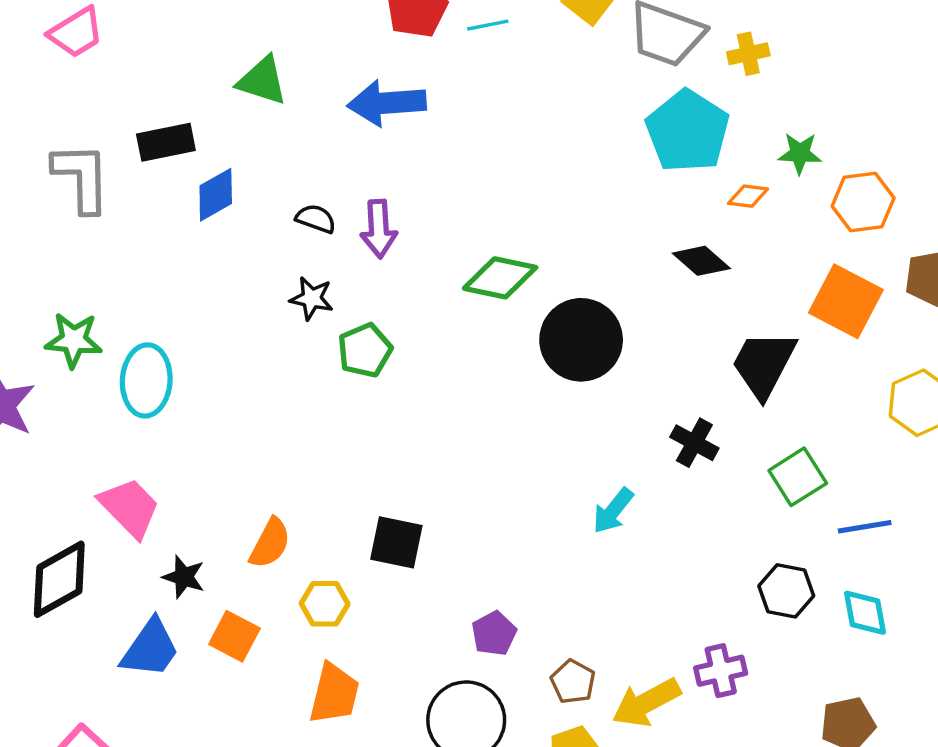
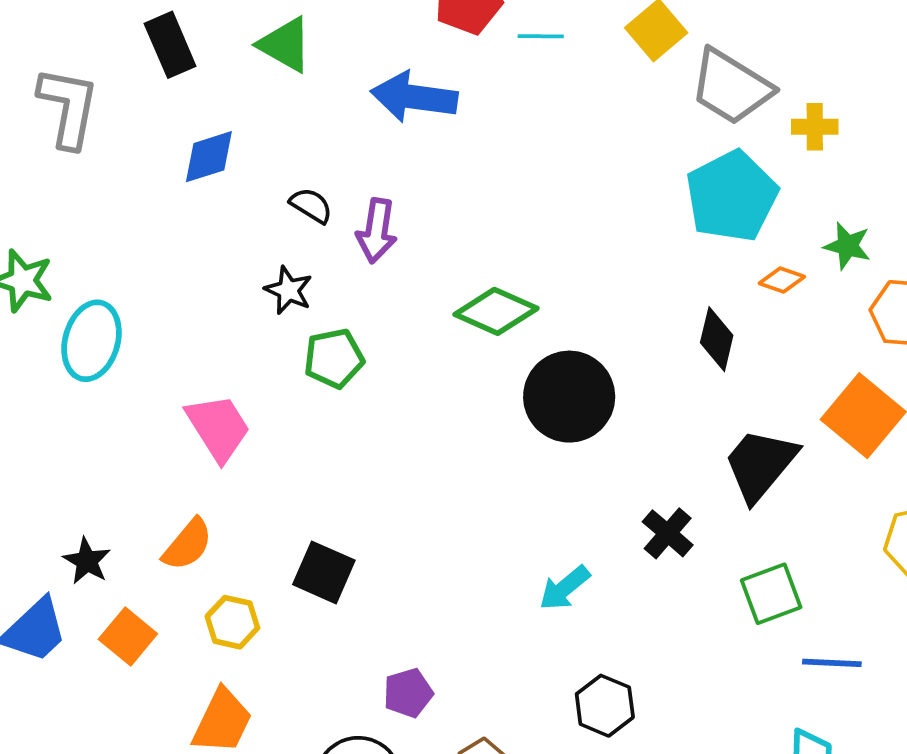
black rectangle: (166, 142) -> (170, 45), moved, turned 66
black diamond: (701, 261) -> (717, 339), turned 50
pink trapezoid: (130, 508) -> (218, 428), moved
black hexagon: (786, 591) -> (605, 706), moved

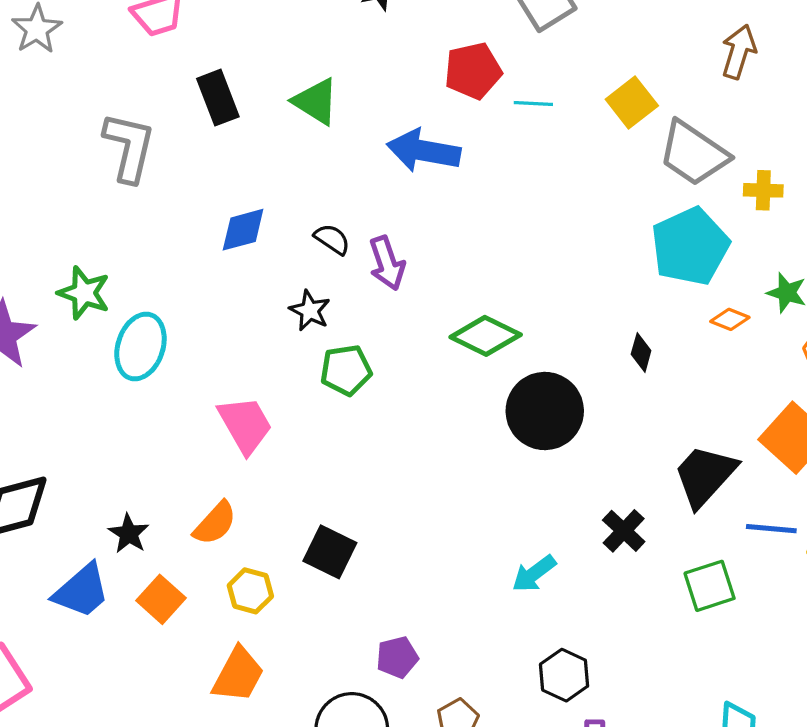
blue diamond: (209, 157) -> (243, 230), moved
purple arrow: (377, 231) -> (387, 263), turned -30
black diamond: (717, 339) -> (641, 352), moved, size x0.7
blue line: (832, 663) -> (771, 529), moved

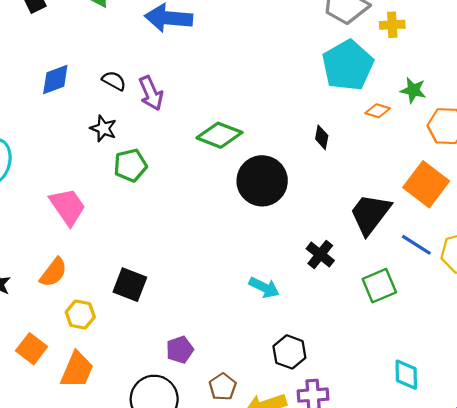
blue line: (771, 529) -> (416, 245), turned 32
cyan arrow: (534, 574) -> (264, 287), turned -112
orange square: (161, 599) -> (32, 349), moved

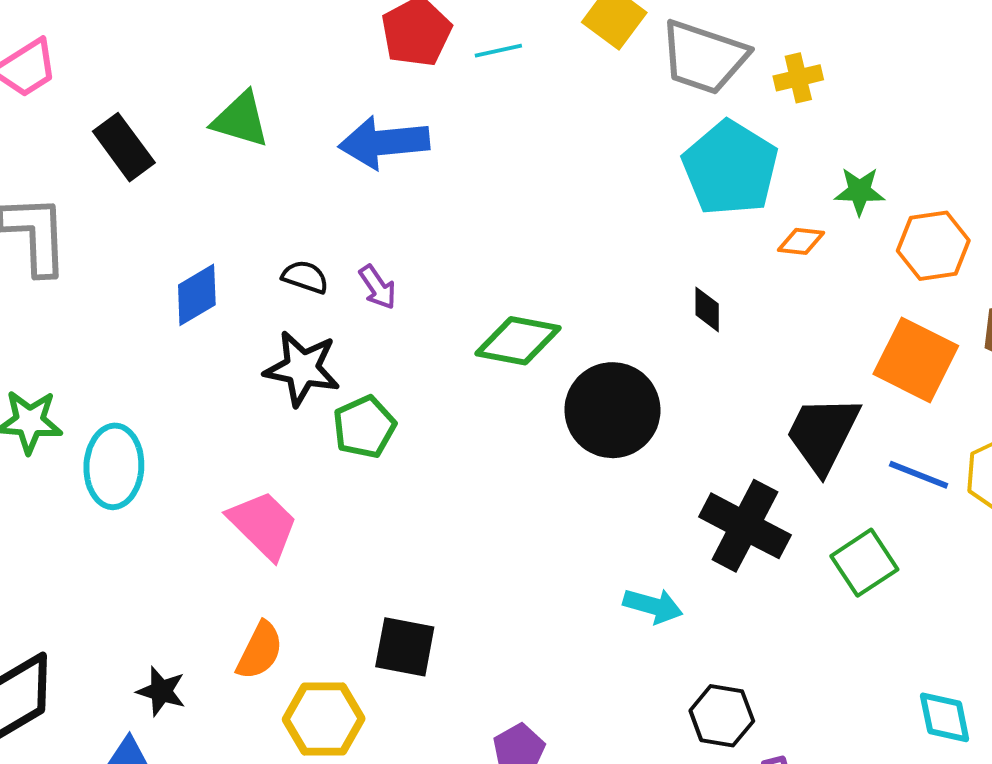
purple arrow: (151, 93) -> (378, 287), size x0.7
black star: (103, 128) -> (302, 368), size x1.5
black cross: (320, 255) -> (745, 526), size x1.6
yellow hexagon: (80, 315) -> (324, 719), size x1.4

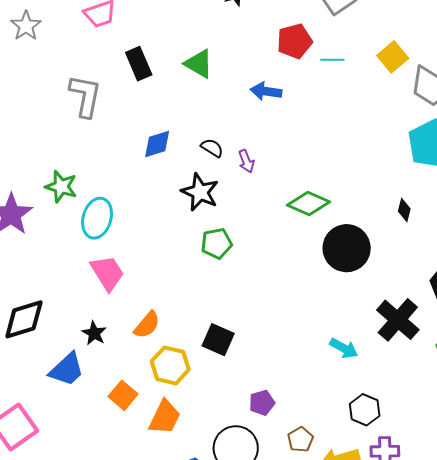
blue arrow: (384, 142) -> (266, 91), size x0.7
green pentagon: (364, 427) -> (217, 243), moved
pink trapezoid: (263, 525) -> (107, 273), moved

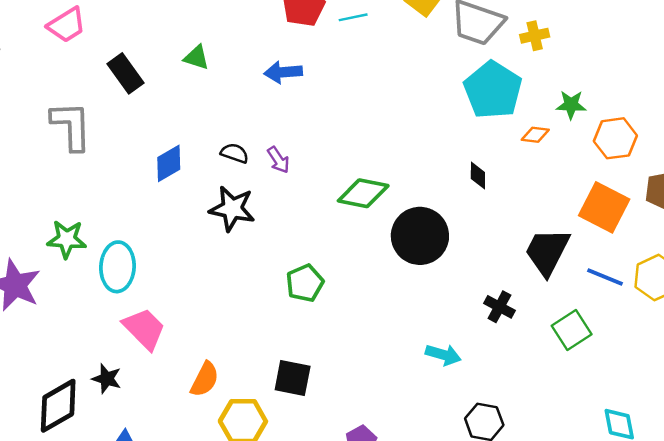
green triangle: (199, 64) -> (196, 57), size x0.7
green pentagon: (217, 243) -> (305, 283), moved
black cross: (398, 320) -> (499, 307), size x0.6
black star: (94, 333) -> (107, 379), moved

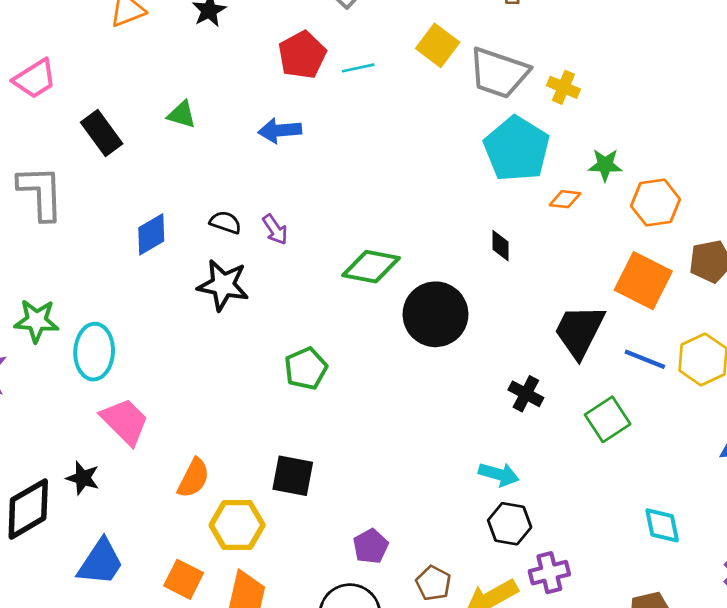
yellow cross: (535, 36) -> (563, 87), turned 36
cyan arrow: (443, 355) -> (499, 474), moved

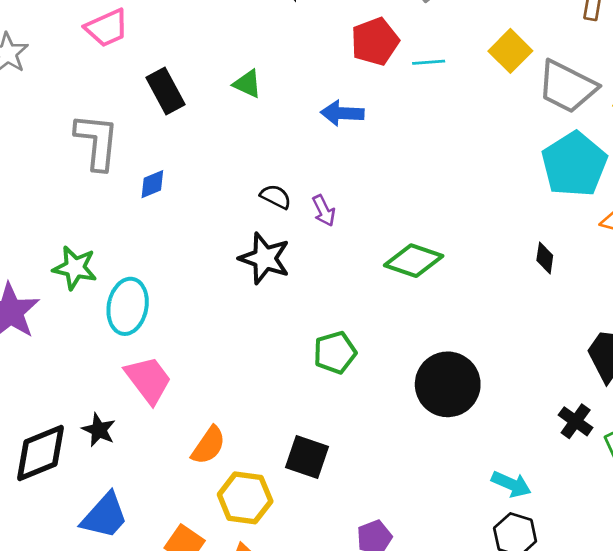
blue diamond: (151, 234) -> (152, 184), moved, size x0.7
black circle: (435, 314) -> (448, 384), moved
black cross: (526, 394) -> (576, 421), moved

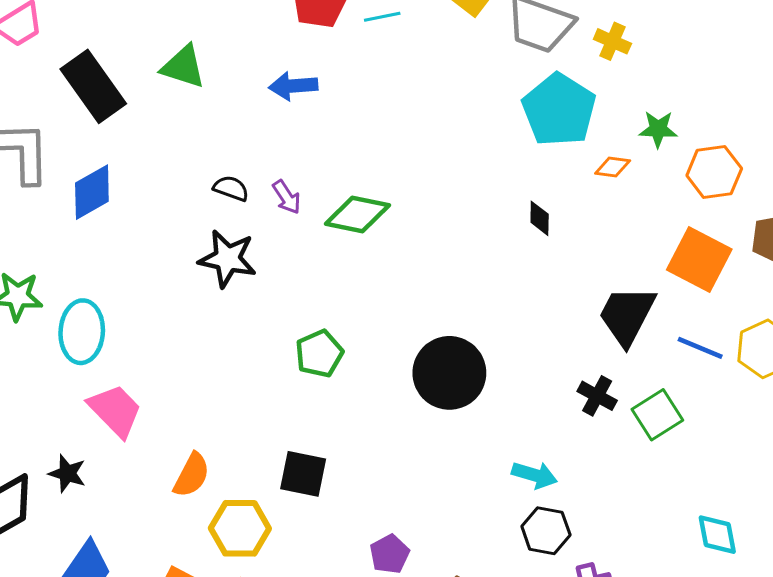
green triangle: (247, 84) -> (183, 67), size x1.4
black rectangle: (165, 91) -> (93, 86), size x1.4
blue diamond: (152, 184) -> (92, 192), size x1.6
green diamond: (414, 261) -> (357, 214), moved

